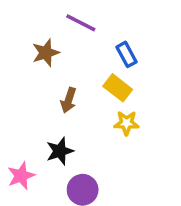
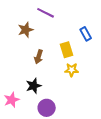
blue rectangle: (127, 54) -> (86, 34), moved
yellow rectangle: (118, 88) -> (67, 50), turned 35

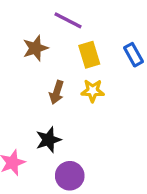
yellow rectangle: (67, 50) -> (89, 55), moved
yellow star: (72, 70) -> (93, 91), moved

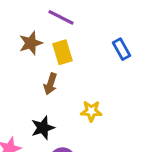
yellow rectangle: (89, 55) -> (62, 52), moved
yellow star: (93, 91) -> (91, 111), moved

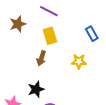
brown star: (31, 43) -> (18, 24), moved
yellow star: (91, 111) -> (79, 61), moved

